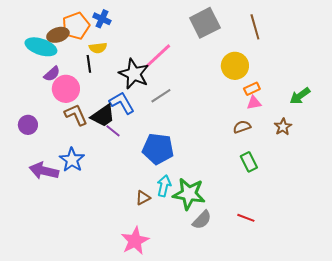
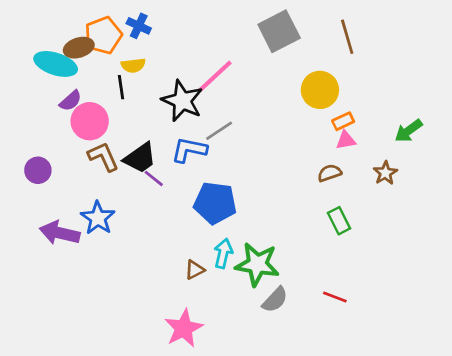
blue L-shape: (122, 103) -> (189, 150), moved, turned -48

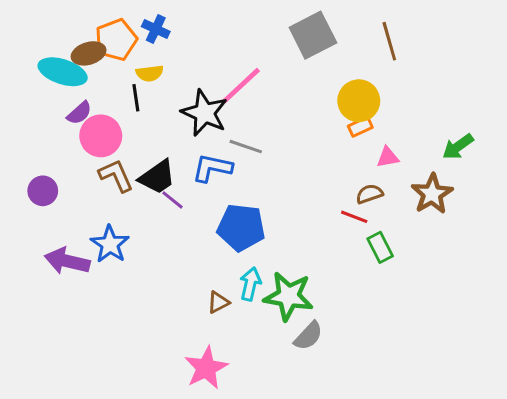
orange rectangle: (343, 121) -> (360, 127), moved
gray line: (219, 131) -> (246, 147), turned 52
brown star: (385, 173) -> (432, 194), size x1.5
red line: (335, 297) -> (354, 217), moved

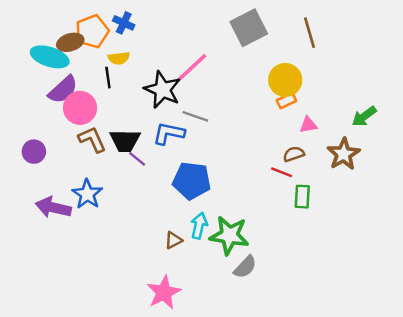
purple semicircle: (79, 113) -> (63, 90), size x1.5
black trapezoid: (157, 177) -> (125, 141), turned 36
green rectangle: (380, 247) -> (302, 197), turned 30

